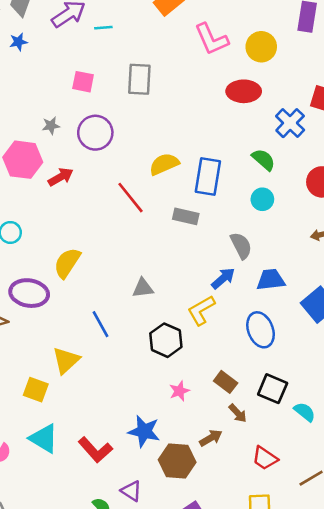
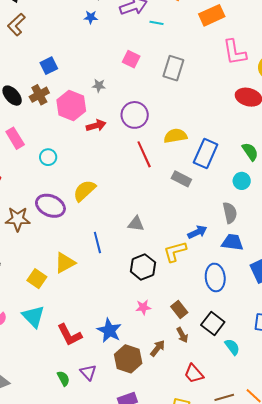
purple circle: (95, 133) -> (135, 115), moved
gray semicircle: (241, 246) -> (230, 213), moved
brown arrow: (211, 438) -> (158, 348), turned -36

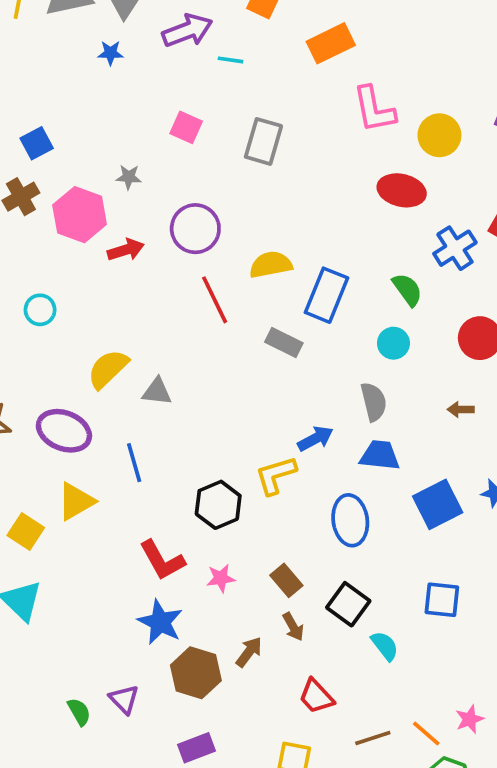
purple ellipse: (50, 206) -> (64, 431), moved
gray triangle: (136, 224) -> (157, 392), moved
red L-shape: (70, 335) -> (162, 560), moved

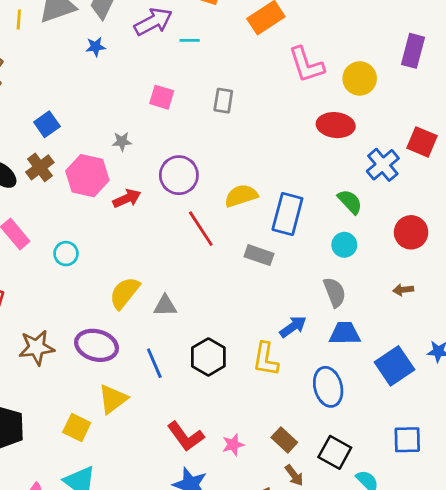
gray rectangle: (263, 141) -> (223, 101), size x0.7
yellow L-shape: (276, 475) -> (266, 359), turned -56
black hexagon: (218, 505) -> (208, 357), moved

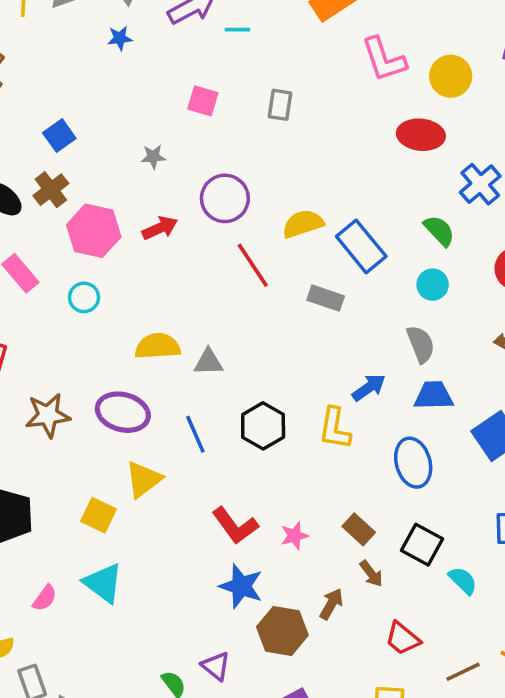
pink hexagon: (87, 176) -> (94, 231), moved
blue rectangle: (287, 214) -> (361, 246), turned -54
yellow semicircle: (125, 293) -> (158, 346), turned 48

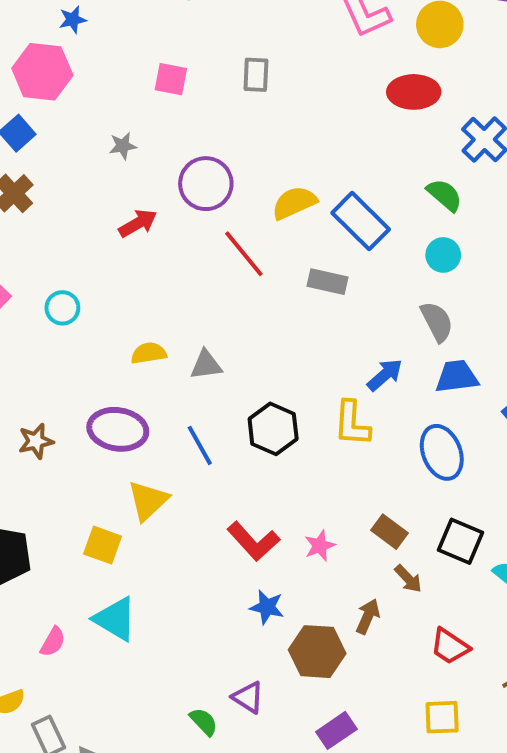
pink hexagon: (94, 231) -> (42, 72), moved
yellow semicircle: (158, 346) -> (149, 353), size x0.7
brown star: (48, 415) -> (36, 441), size x0.7
blue star: (241, 586) -> (267, 607), size x0.7

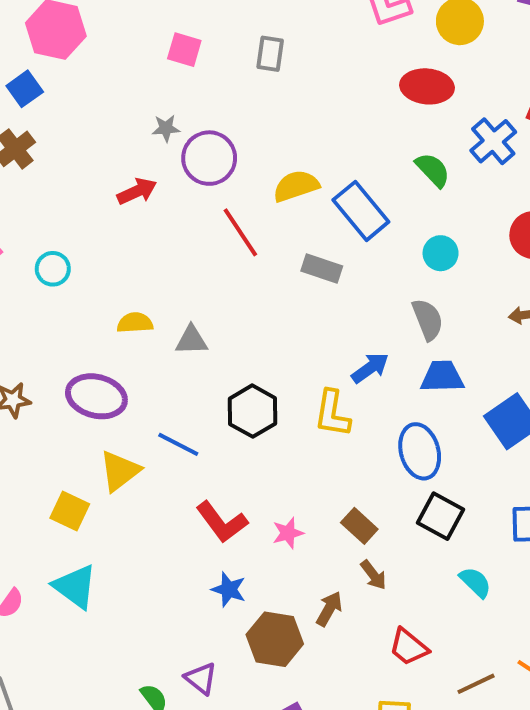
gray star: (123, 146) -> (166, 128), moved
green semicircle: (445, 195) -> (433, 170), moved
blue line: (200, 445) -> (178, 444), moved, turned -39
black square: (461, 541) -> (441, 516), moved

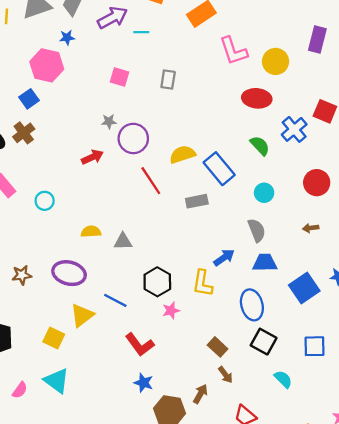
gray rectangle: (322, 269) -> (197, 201), turned -30
pink star: (288, 533) -> (171, 311), moved

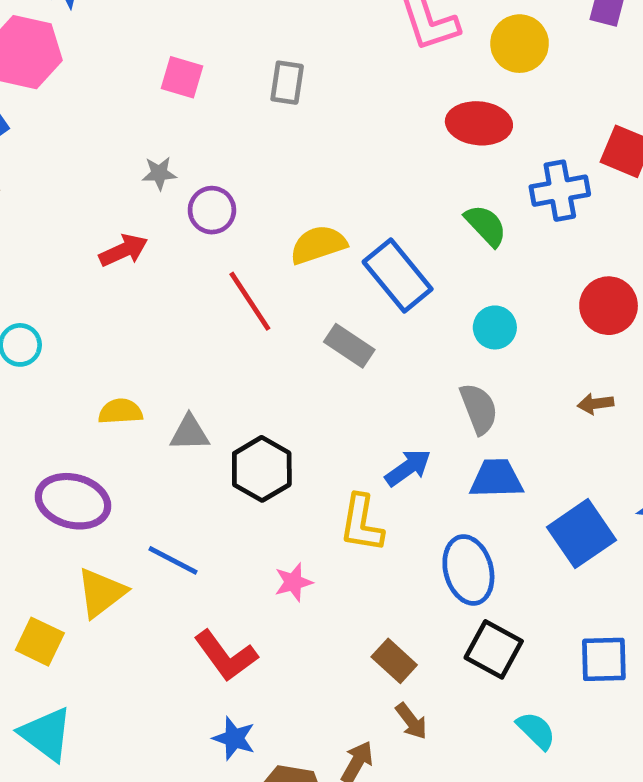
blue cross: (294, 129) -> (560, 191), turned 30
purple circle: (133, 138) -> (212, 210), size x0.7
gray rectangle: (197, 201) -> (349, 346), turned 45
black hexagon: (157, 282) -> (262, 469), moved

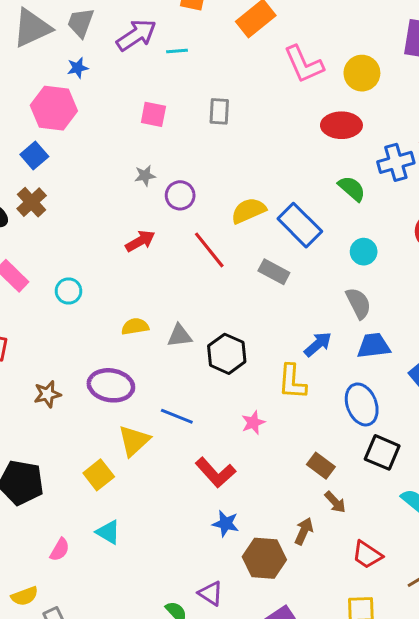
red arrow: (123, 250) -> (140, 241), moved
yellow square: (40, 642) -> (99, 475), turned 32
cyan triangle: (46, 734) -> (108, 532), size x0.7

